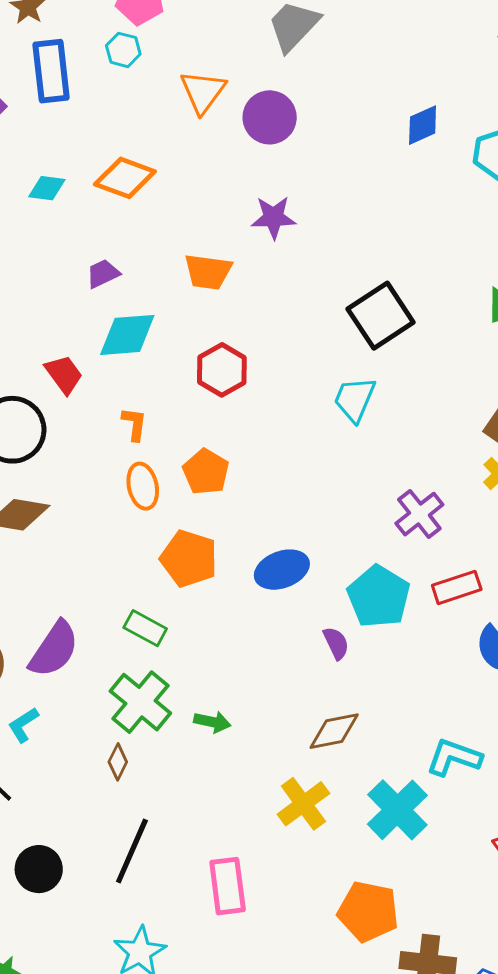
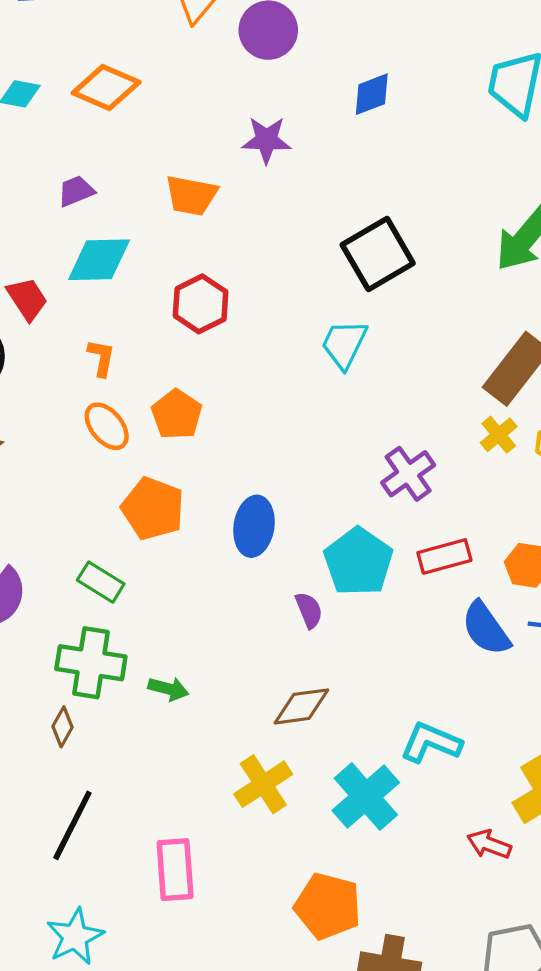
blue diamond: (423, 125) -> (372, 94), moved
orange ellipse: (143, 486) -> (107, 426), turned -30
blue ellipse: (282, 570) -> (254, 526), turned -64
green cross: (140, 702) -> (91, 663), turned -34

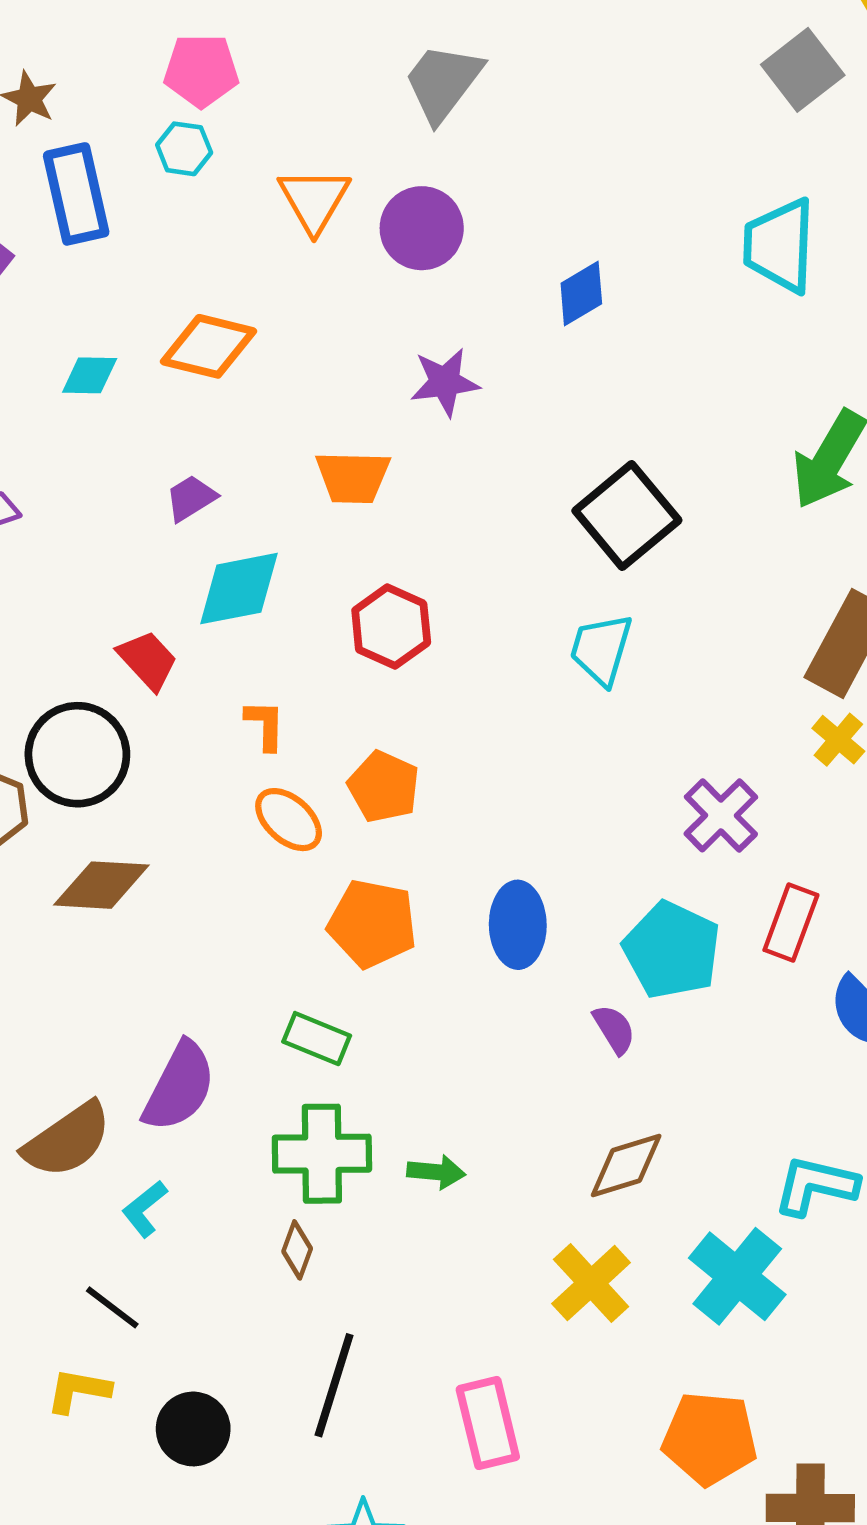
red rectangle: (444, 556) -> (791, 923), turned -45

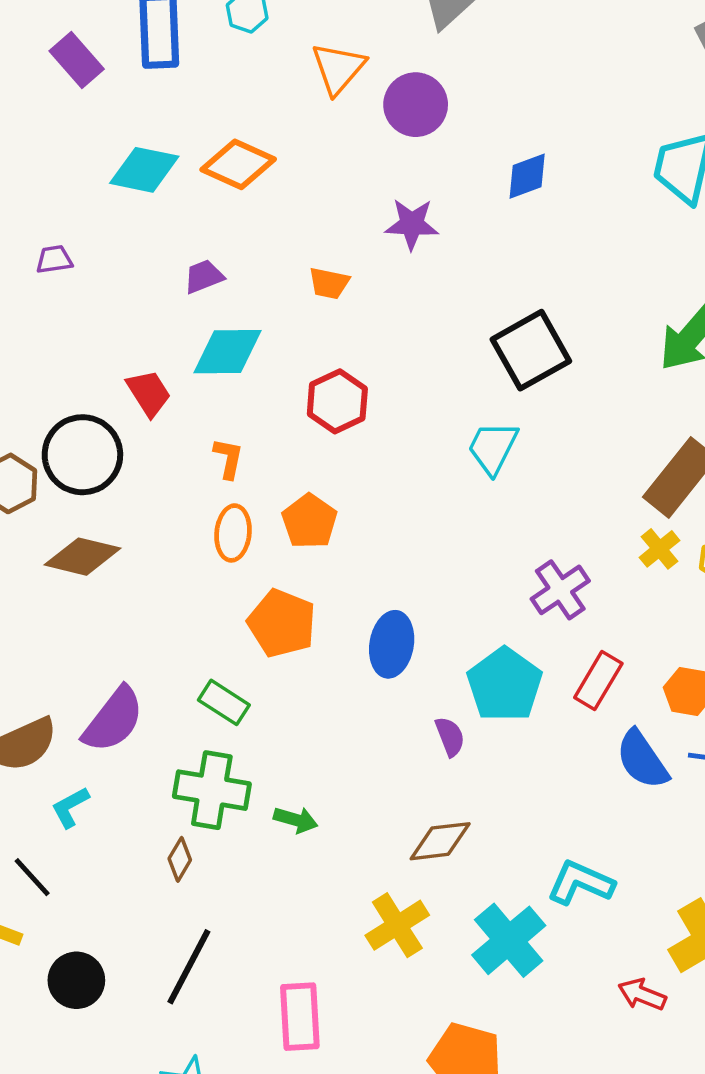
cyan diamond: (90, 375) -> (144, 170), size x1.5
orange trapezoid: (353, 477) -> (329, 283), size x0.7
orange ellipse: (289, 820) -> (233, 533), turned 44

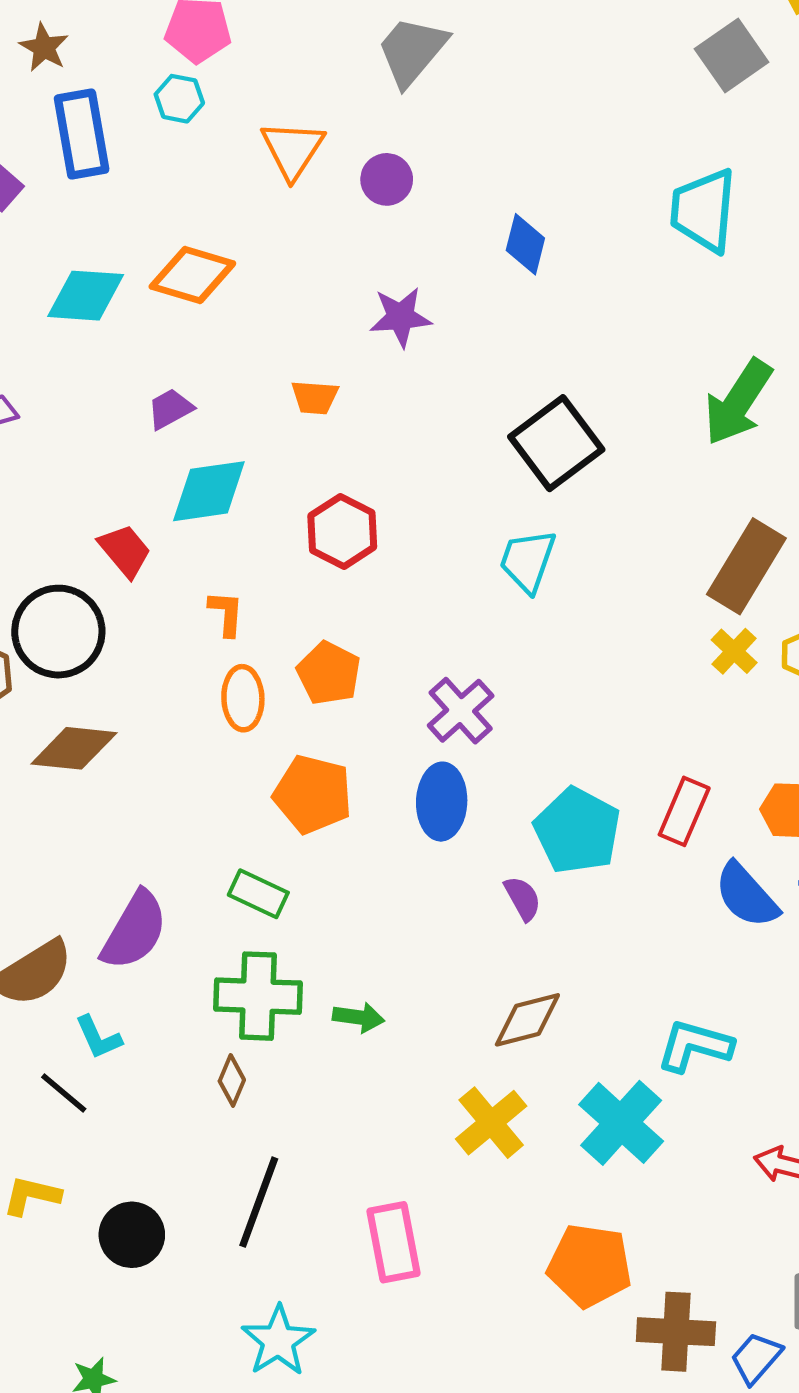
purple circle: (416, 105) -> (387, 179), size x0.7
blue diamond: (527, 176) -> (525, 244), turned -48
purple cross: (560, 590) -> (461, 711), moved
cyan L-shape: (70, 807) -> (98, 1037), turned -78
black line: (32, 877) -> (64, 1093), moved

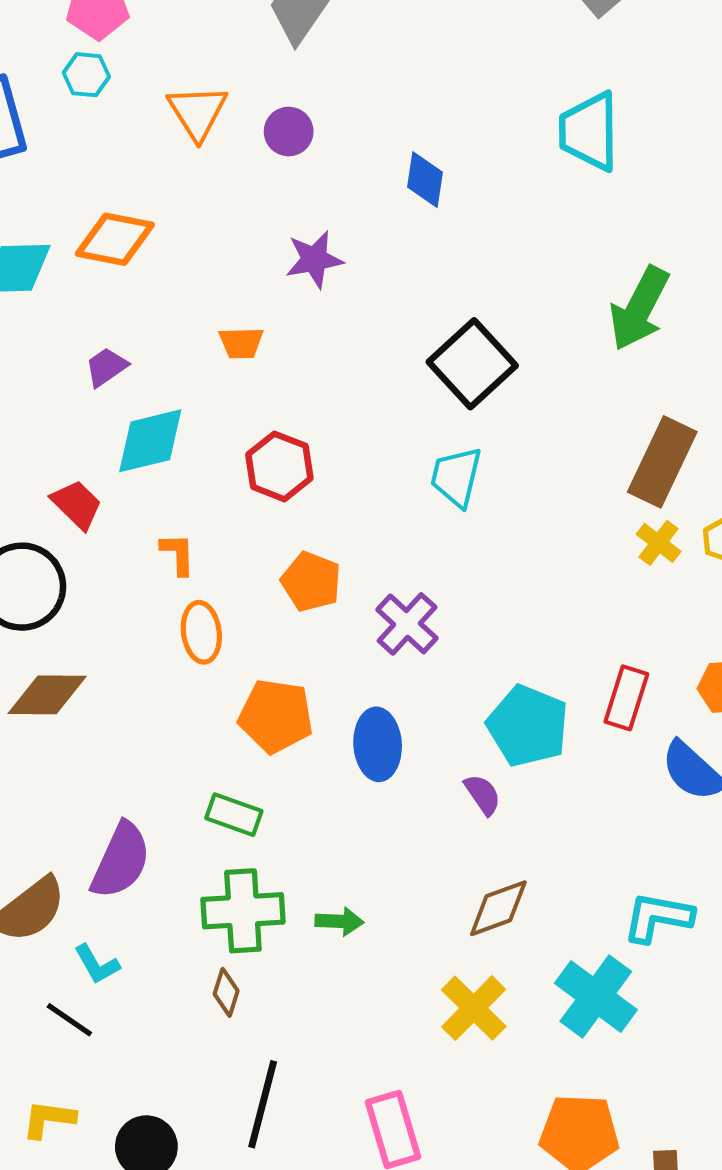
orange pentagon: (329, 673) -> (311, 582), moved
blue ellipse: (442, 802) -> (378, 744), moved

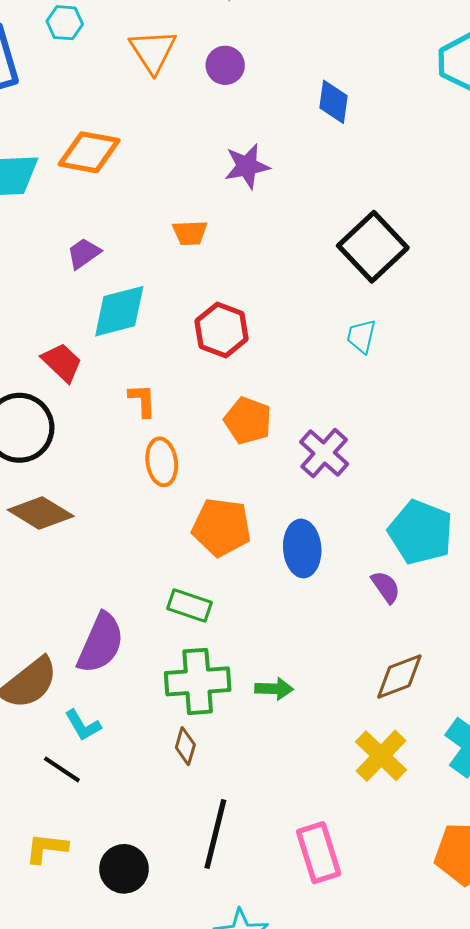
cyan trapezoid: (456, 477) -> (361, 336), size x0.7
brown diamond: (47, 695) -> (41, 513), turned 32

